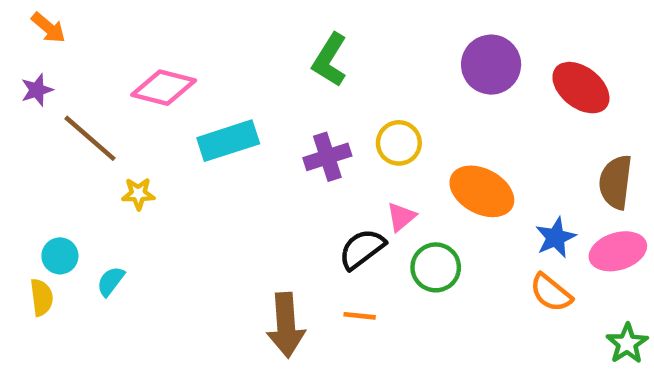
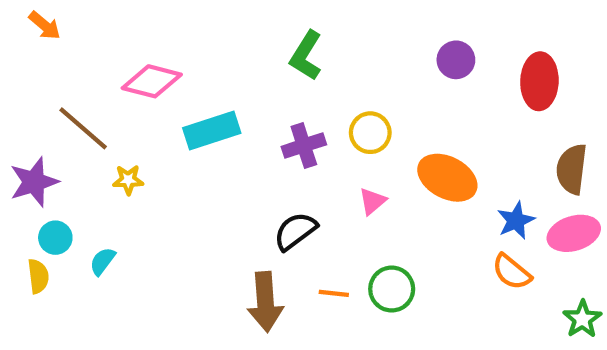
purple circle: (491, 65) -> (456, 60), size x0.7
red ellipse: (581, 88) -> (539, 81), turned 54
purple star: (37, 90) -> (34, 182), moved, size x1.6
black semicircle: (362, 249) -> (295, 231), moved
green circle: (436, 267) -> (392, 289), moved

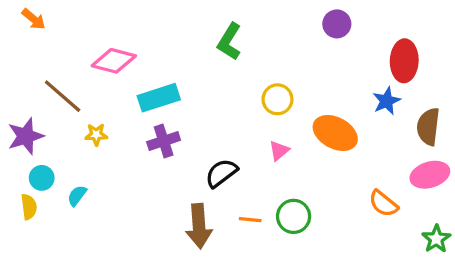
purple circle: (456, 60) -> (337, 24), moved
purple cross: (304, 146) -> (164, 141), moved
blue star: (516, 220) -> (387, 101), moved

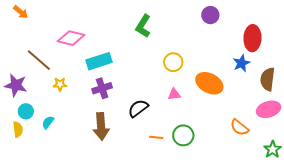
purple star: (26, 136) -> (16, 85), turned 30
pink triangle: (279, 151) -> (174, 94), turned 32
brown arrow: (199, 226) -> (101, 126), moved

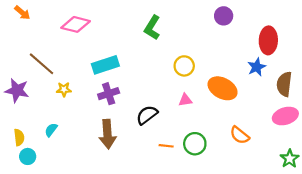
pink diamond: (71, 38) -> (76, 24), moved
cyan circle: (26, 111) -> (28, 156), moved
orange semicircle: (239, 127) -> (240, 135), moved

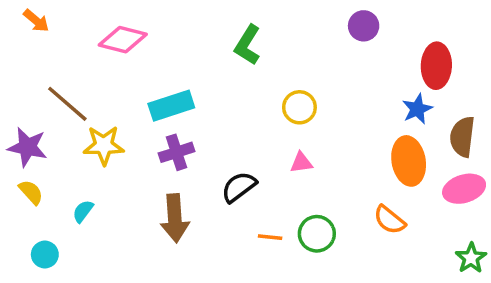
orange ellipse: (223, 88) -> (409, 161), moved, turned 52
yellow star: (64, 89) -> (104, 145), size x1.6
yellow semicircle: (19, 137) -> (31, 192), moved, turned -35

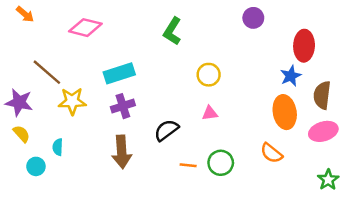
cyan semicircle: (83, 211) -> (58, 147), turned -35
cyan circle: (45, 255) -> (36, 166), moved

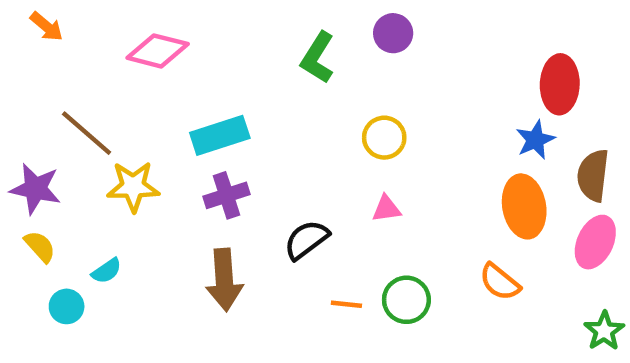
purple circle: (253, 18) -> (393, 33), moved
pink ellipse: (323, 131) -> (595, 242), turned -48
cyan semicircle: (58, 147) -> (107, 271), turned -126

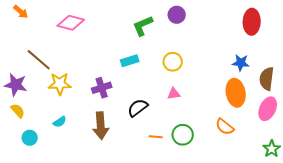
green L-shape: (318, 58) -> (143, 26), turned 35
red ellipse: (560, 84) -> (252, 22), moved
cyan rectangle: (220, 135) -> (130, 61), moved, size x0.7
blue star: (535, 140) -> (241, 63), turned 30
cyan semicircle: (107, 271) -> (60, 122), moved

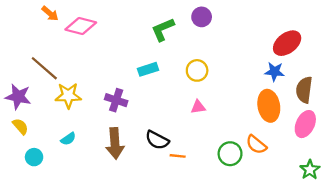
orange arrow: (21, 12) -> (50, 13), moved
red ellipse: (252, 22) -> (287, 43), moved, turned 50
purple cross: (102, 88) -> (116, 100), turned 36
black semicircle: (138, 108) -> (157, 140), moved, turned -115
green circle: (183, 135) -> (230, 154), moved

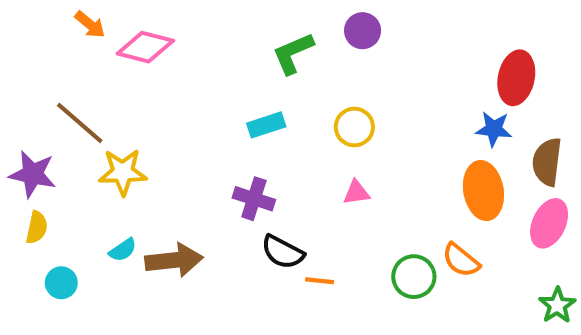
red ellipse: (287, 43) -> (516, 78), turned -40
purple cross: (116, 100) -> (254, 199), moved
yellow semicircle: (20, 126) -> (37, 227), turned 54
brown arrow: (115, 143) -> (174, 260), moved, turned -92

